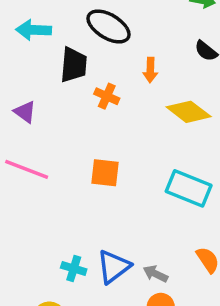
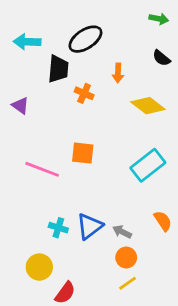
black ellipse: (109, 26) -> (85, 39), turned -64
pink line: (27, 169) -> (42, 169), moved
cyan rectangle: (189, 188) -> (148, 165), turned -60

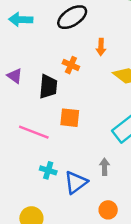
black trapezoid: (58, 69) -> (48, 87), moved
cyan cross: (58, 228) -> (48, 170), moved
gray arrow: (122, 232) -> (104, 167), moved, turned 63

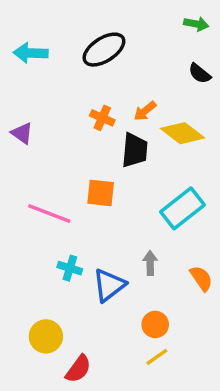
orange arrow: (101, 47) -> (145, 111), moved, turned 49
black trapezoid: (48, 87) -> (135, 150), moved

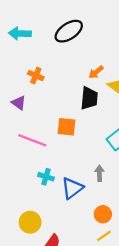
orange cross: (102, 118) -> (36, 76), moved
purple triangle: (22, 133) -> (19, 103), moved

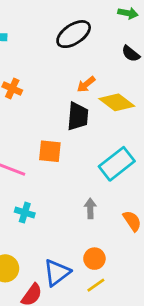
black ellipse: (69, 31) -> (74, 34), moved
blue triangle: (72, 188) -> (57, 273), moved

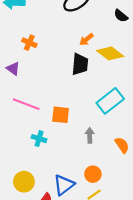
orange square: (50, 151) -> (61, 115), moved

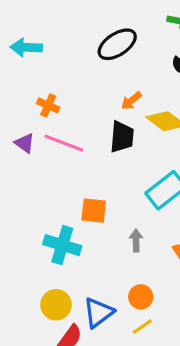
pink line: (26, 104) -> (64, 143), moved
cyan cross: (39, 139) -> (62, 245), size x1.6
yellow circle: (24, 182) -> (56, 305), moved

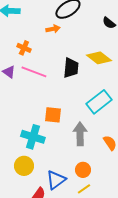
orange arrow: (131, 101) -> (53, 29), moved, turned -152
gray arrow: (136, 240) -> (80, 134), size x1.6
yellow circle: (56, 305) -> (24, 166), moved

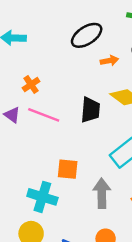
orange arrow: (53, 29) -> (109, 61), moved
orange cross: (24, 48) -> (31, 85), turned 32

